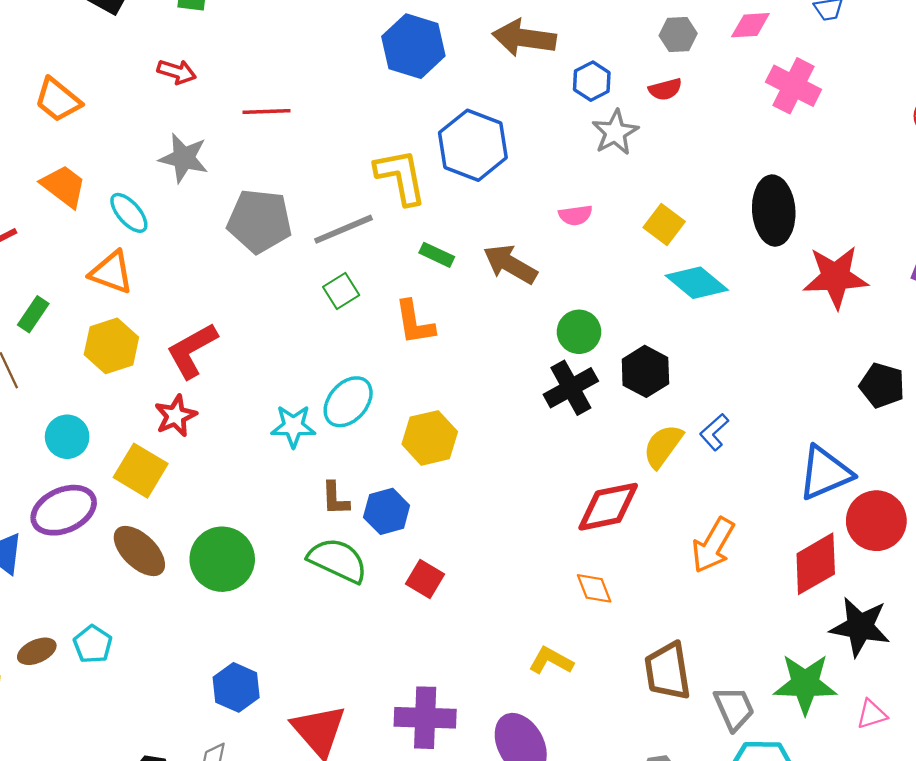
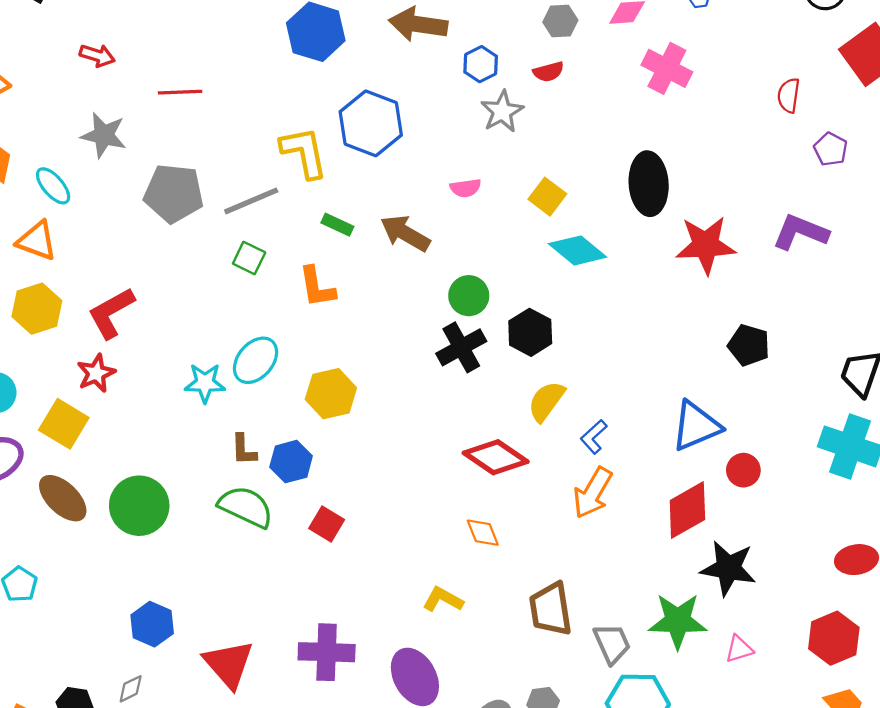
green square: (341, 291) -> (249, 258), turned -32
blue L-shape: (714, 432) -> (594, 437), moved
red diamond: (608, 507) -> (496, 457), turned 46
red circle: (876, 521) -> (743, 470), size x0.6

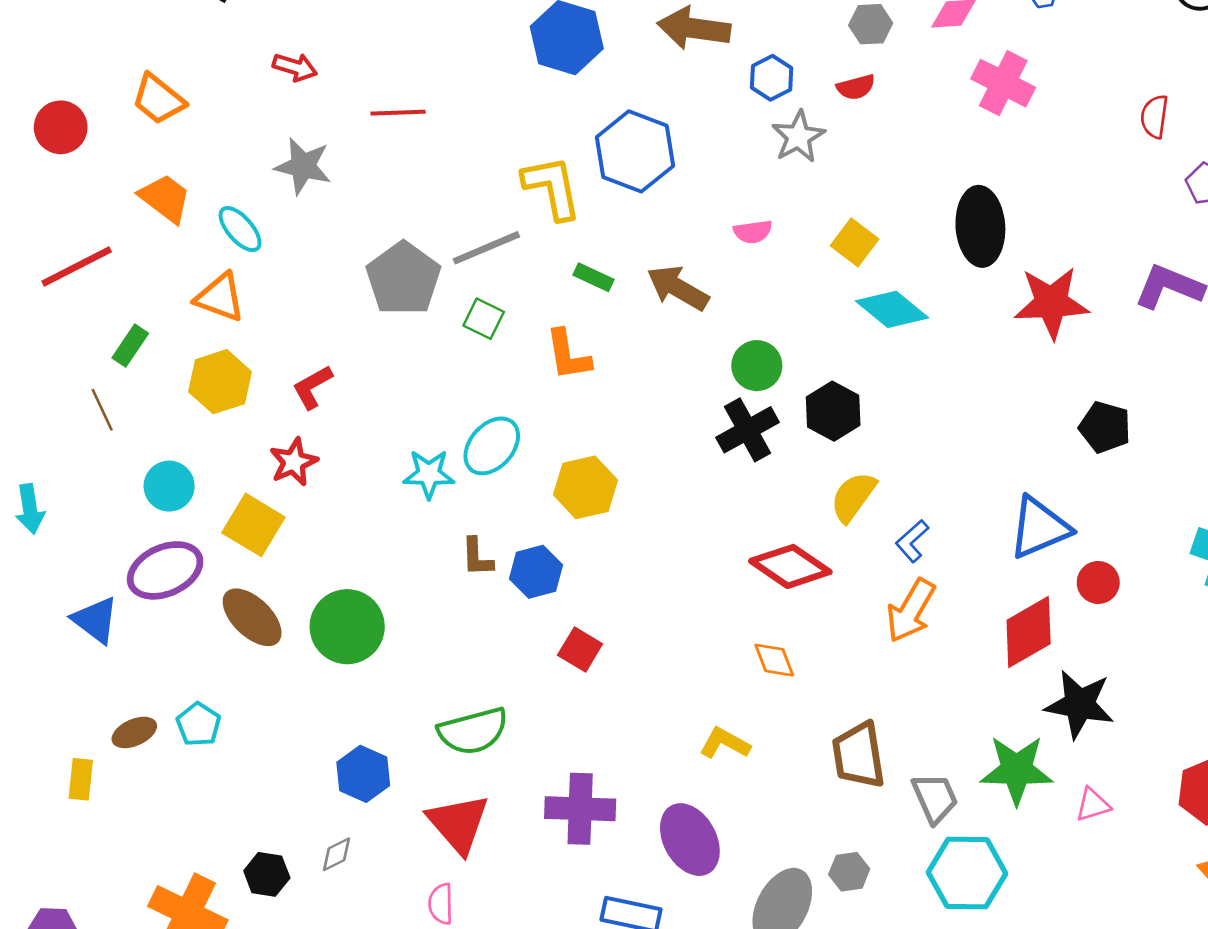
gray pentagon: (174, 193) -> (403, 279), moved, turned 30
red L-shape: (111, 313) -> (312, 387), size x0.7
green semicircle: (246, 507) -> (473, 731), moved, turned 140

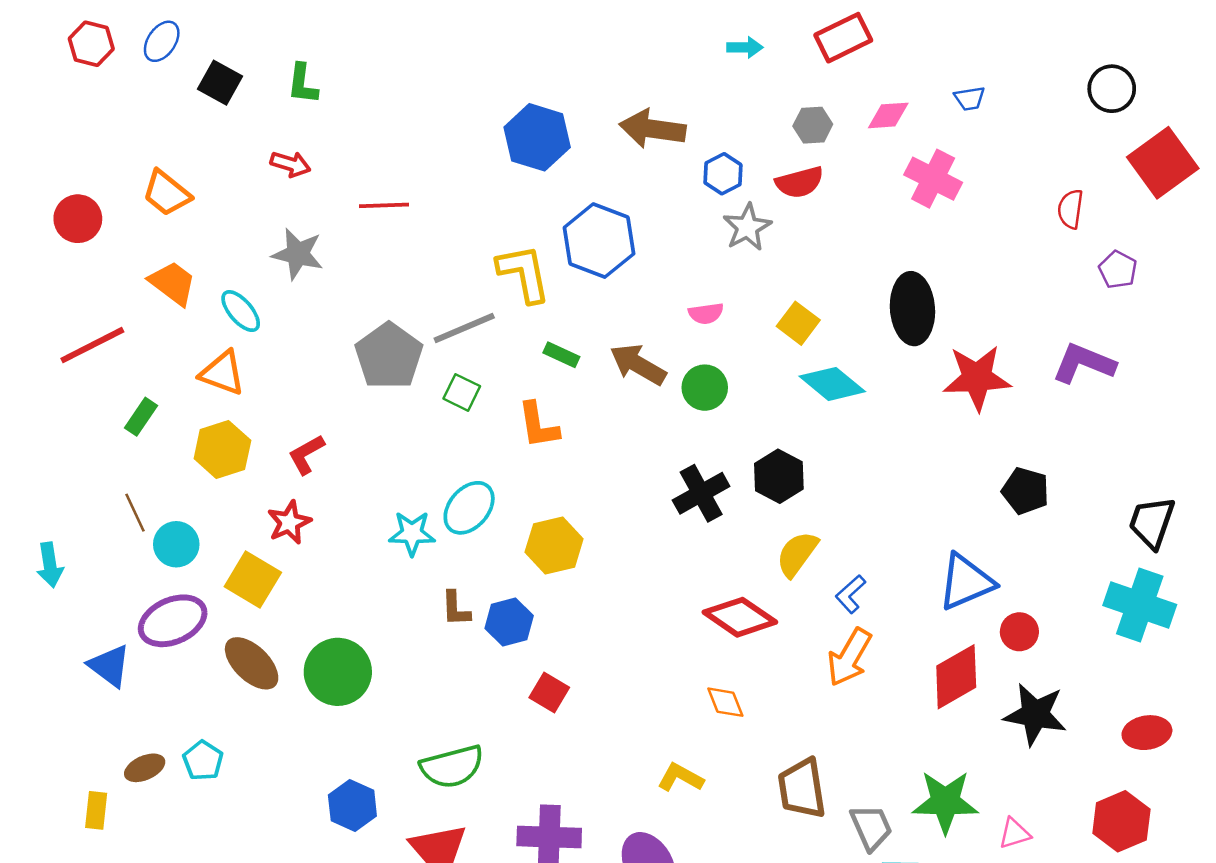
red semicircle: (856, 87) -> (799, 182), size x1.4
green circle: (757, 366) -> (705, 388), moved
brown line: (102, 410) -> (135, 513), moved
black star: (1079, 704) -> (1035, 714), moved

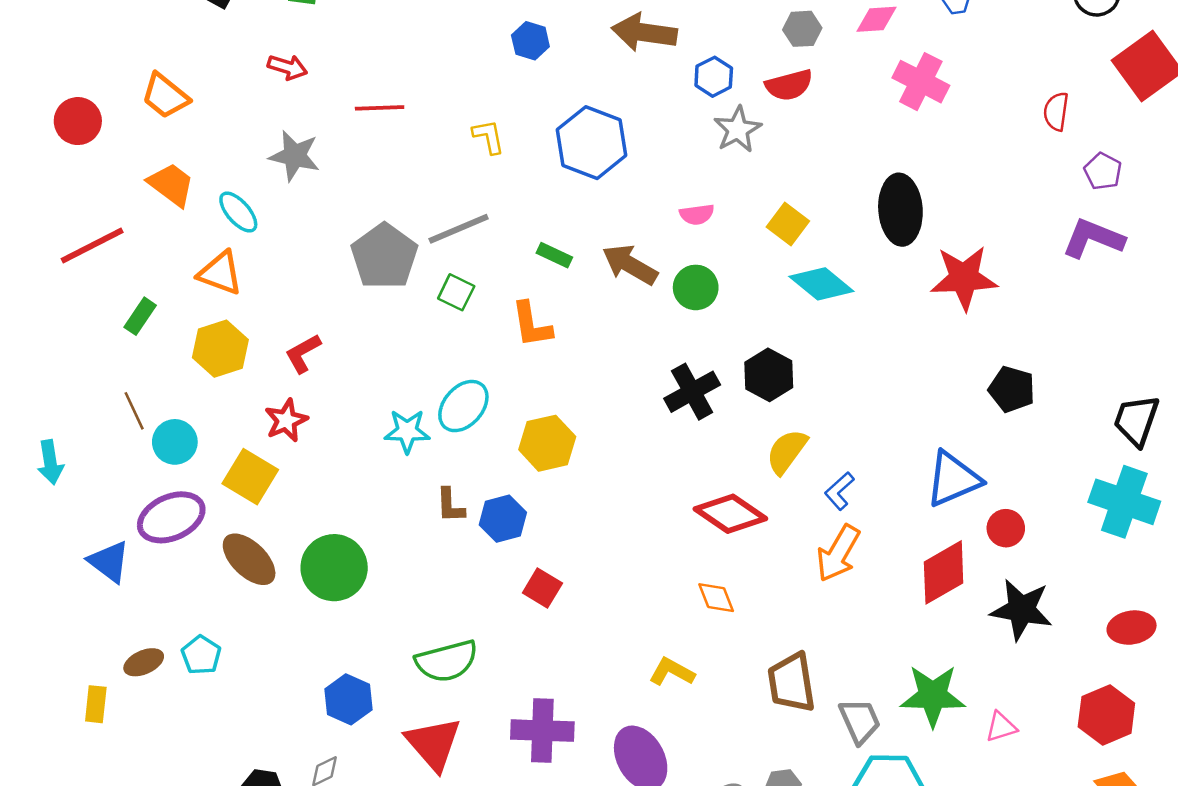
blue hexagon: (537, 137) -> (530, 41), size x0.6
yellow L-shape: (524, 273) -> (489, 137), moved, size x0.6
purple L-shape: (1084, 363) -> (1093, 238), moved

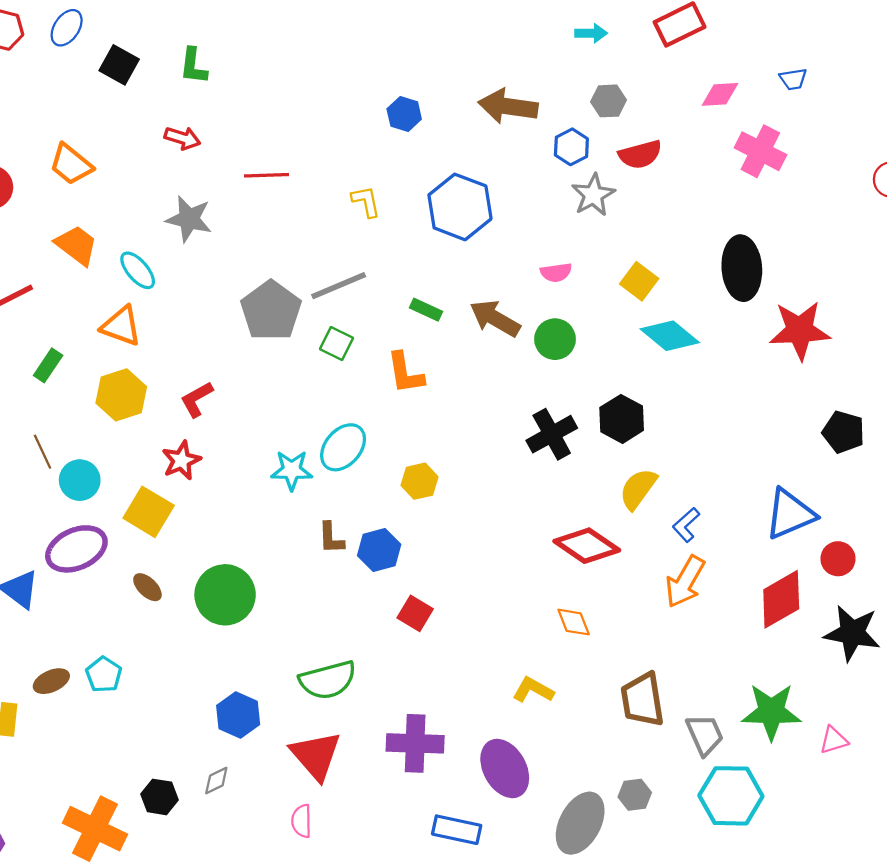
gray hexagon: (802, 29) -> (609, 101), moved
yellow hexagon: (547, 443) -> (420, 481), size x0.7
brown ellipse: (249, 559) -> (147, 587), size x0.6

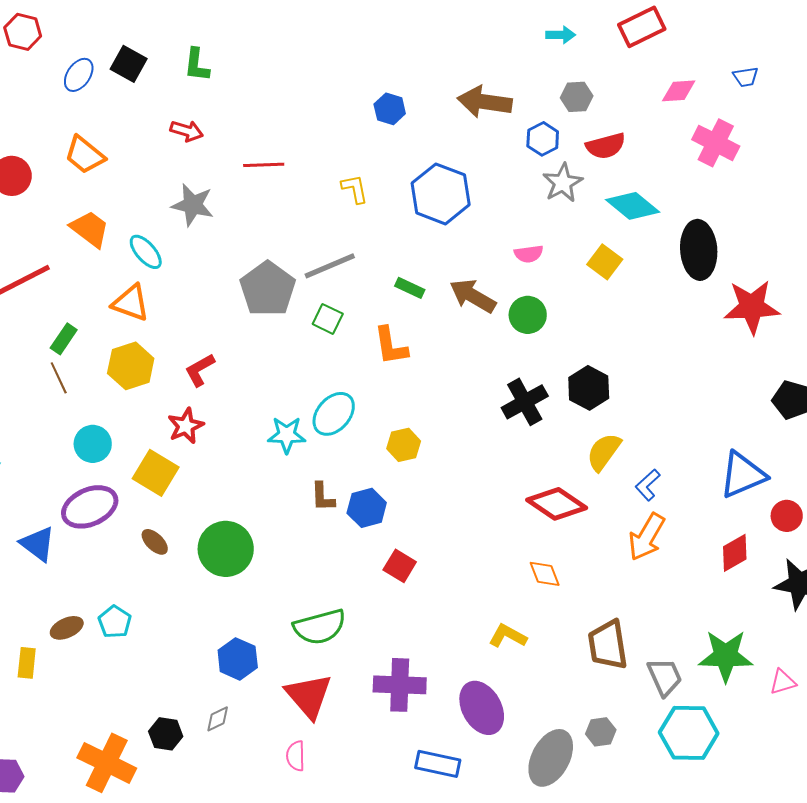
blue ellipse: (67, 28) -> (79, 75), moved
cyan diamond: (670, 336) -> (633, 206), moved
brown line: (43, 452) -> (59, 378), moved
red diamond: (781, 599) -> (735, 553), size x0.7

